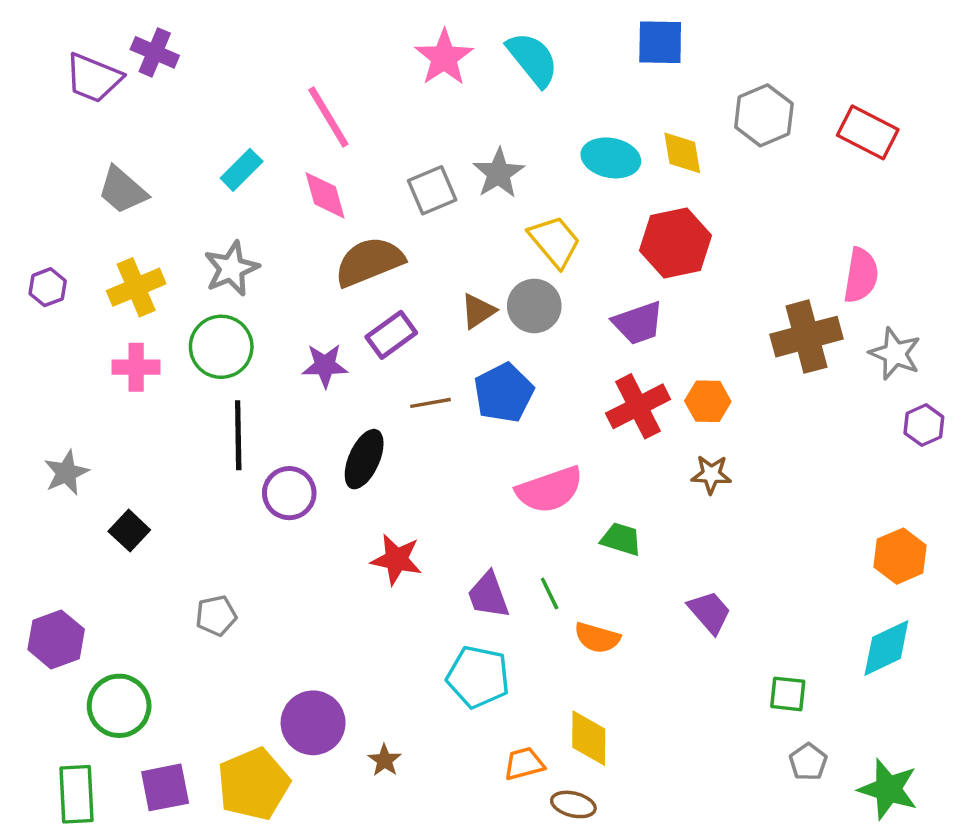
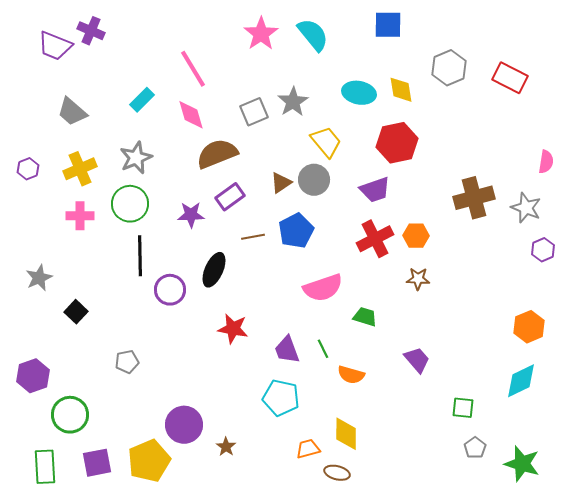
pink semicircle: (861, 275) -> (546, 162), moved, size x0.7

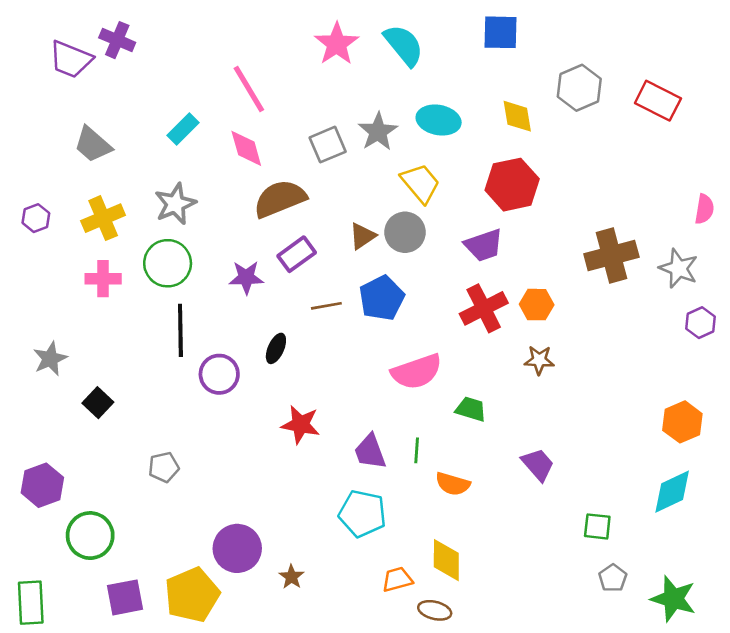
cyan ellipse: (359, 93) -> (439, 120), moved
black ellipse: (214, 270) -> (276, 348), size x0.7
green line: (323, 349) -> (417, 450), turned 30
green rectangle: (45, 467) -> (31, 603), moved

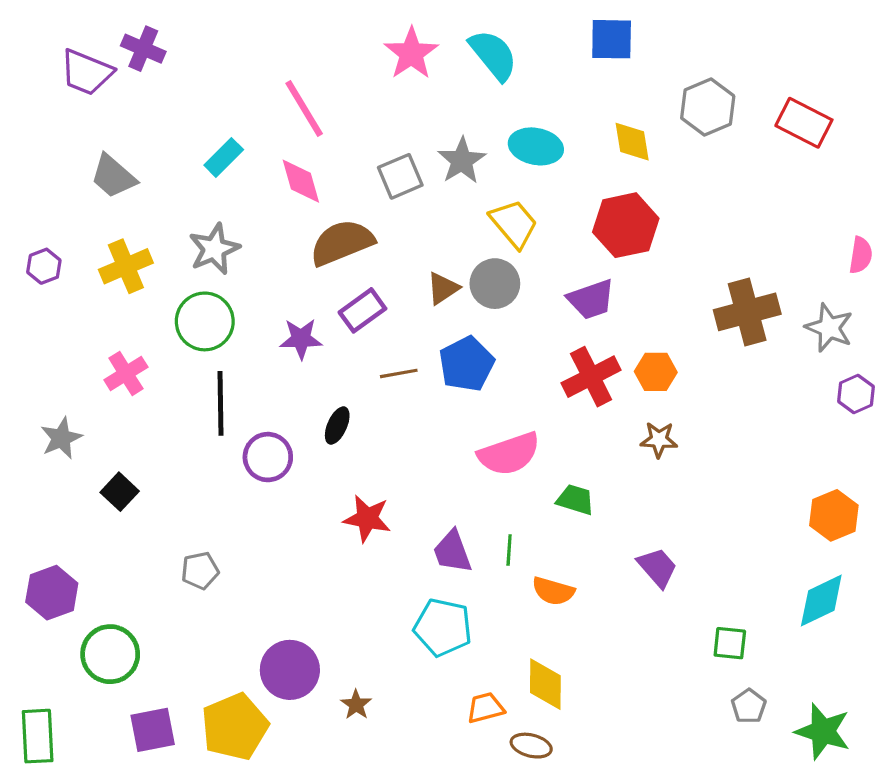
pink cross: (103, 279) -> (126, 373), moved, turned -32

